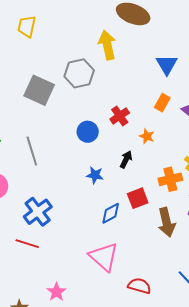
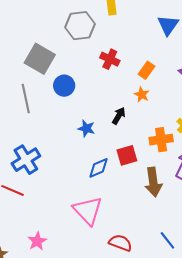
gray square: (39, 90) -> (40, 59), moved
orange rectangle: (162, 103) -> (146, 70), moved
red cross: (120, 116) -> (110, 59), moved, turned -36
blue circle: (88, 132) -> (64, 86), moved

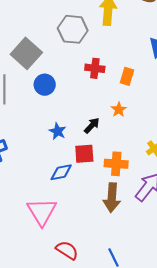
red cross: (110, 59) -> (95, 68), turned -30
orange rectangle: (146, 70) -> (127, 76), moved, turned -30
orange cross: (161, 140) -> (116, 164), moved
red square: (127, 155) -> (84, 154), moved

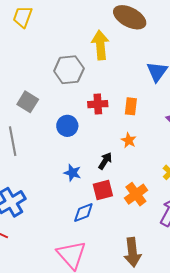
gray square: (26, 53) -> (28, 102), size x0.7
blue circle: (45, 85) -> (67, 126), moved
orange cross: (116, 164) -> (136, 194), turned -30
brown arrow: (112, 198) -> (132, 252), moved

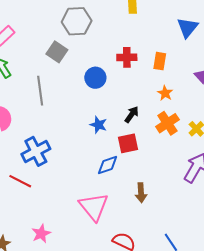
gray hexagon: (69, 70) -> (77, 21), moved
orange star: (129, 140) -> (165, 93), moved
orange cross: (136, 194) -> (167, 123), moved
brown arrow: (132, 252) -> (141, 193), moved, size x0.7

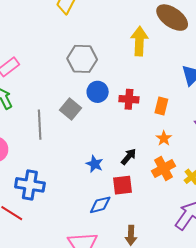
gray square: (57, 52) -> (70, 109), moved
blue circle: (95, 78) -> (98, 92), moved
blue cross: (36, 151) -> (30, 185), turned 32

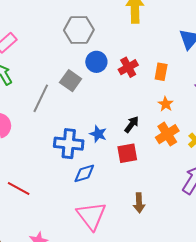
red cross: (129, 99) -> (128, 67), turned -30
gray line: (40, 125) -> (41, 98), turned 32
blue cross: (30, 185) -> (69, 144), moved
blue diamond: (100, 205) -> (84, 173), moved

